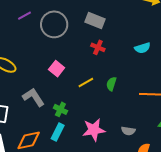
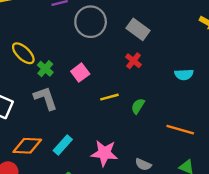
green cross: (60, 109) -> (45, 69), moved

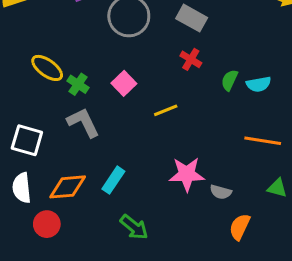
cyan semicircle: (184, 75) -> (259, 84), moved
green semicircle: (138, 106) -> (229, 80), moved
pink star: (104, 153) -> (187, 174), moved

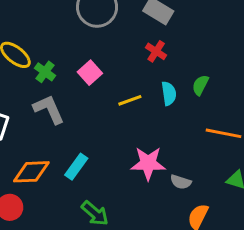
green semicircle: (229, 80) -> (200, 85), moved
cyan semicircle: (259, 84) -> (169, 93), moved, turned -90

